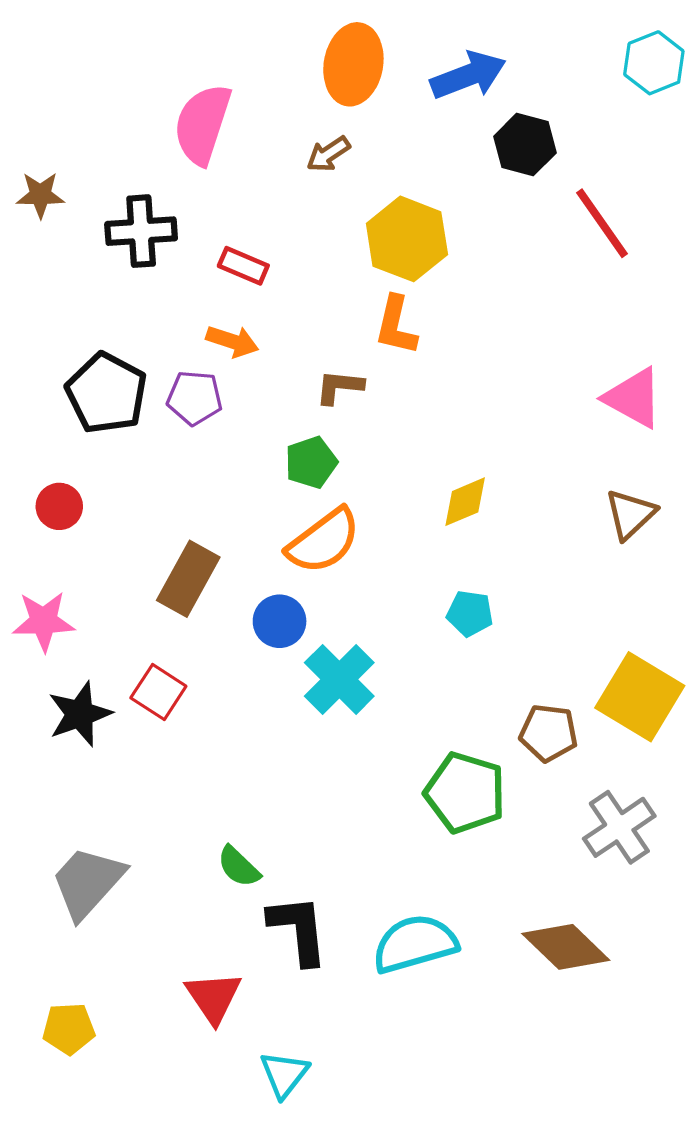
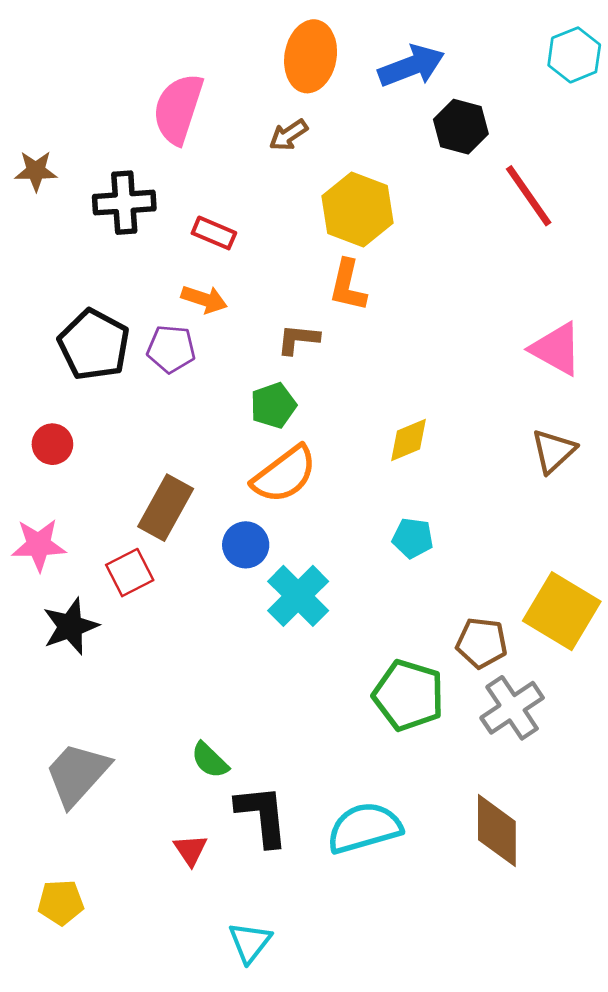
red square: (158, 692) -> (130, 573), moved, turned 30
gray cross: (619, 827) -> (512, 708), moved
brown diamond: (566, 947) -> (497, 831), turned 46
red triangle: (213, 997) -> (190, 850), moved, size x0.7

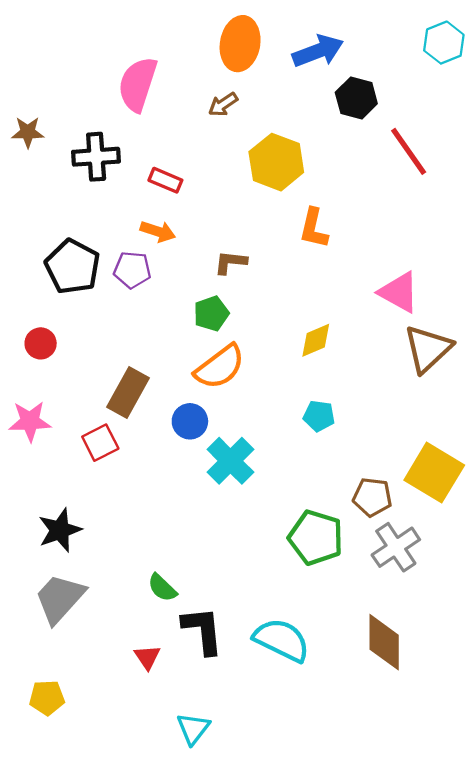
orange L-shape: (348, 285) -> (314, 228), moved
pink triangle: (556, 349) -> (399, 292), moved
brown triangle: (553, 451) -> (428, 349), size x1.4
black star: (70, 626) -> (60, 530), moved
cyan semicircle: (364, 828) -> (282, 640), turned 42

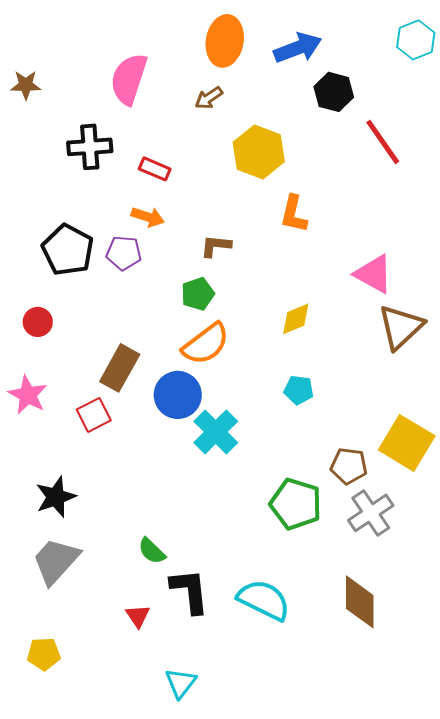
brown star: (28, 132) -> (26, 85), moved
pink star: (30, 421) -> (28, 395), turned 30
blue circle: (190, 421) -> (178, 395), size x1.4

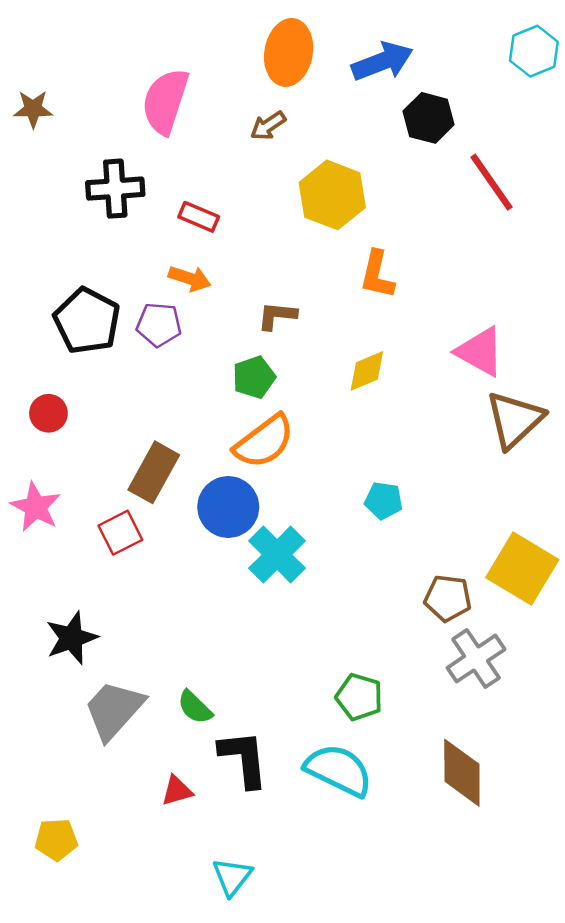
yellow diamond: (296, 319) -> (367, 371), moved
green pentagon: (296, 504) -> (359, 697), moved, size x0.7
gray trapezoid: (56, 561) -> (114, 710), moved
red triangle: (138, 616) -> (177, 791), turned 48

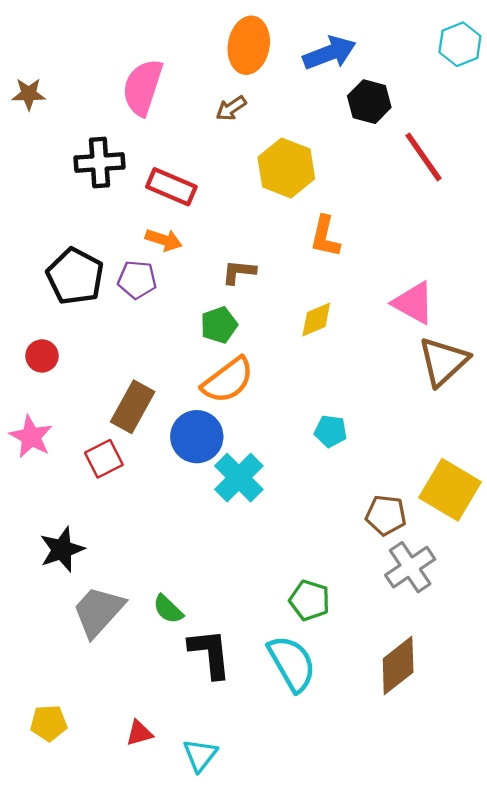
red rectangle: (199, 217) -> (171, 187), size x1.4
cyan semicircle: (339, 770) -> (292, 663), turned 34
brown diamond: (462, 773) -> (398, 666), turned 52
red triangle: (177, 791) -> (139, 733), moved

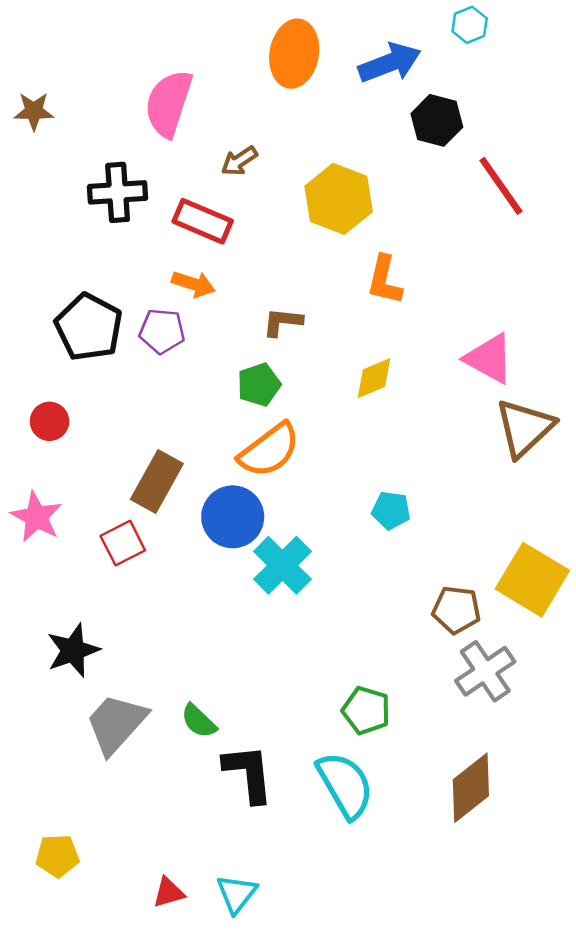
cyan hexagon: (460, 44) -> (470, 25), moved, size x0.7
brown arrow: (231, 108) -> (239, 161), moved
red triangle: (139, 733) -> (169, 892), moved

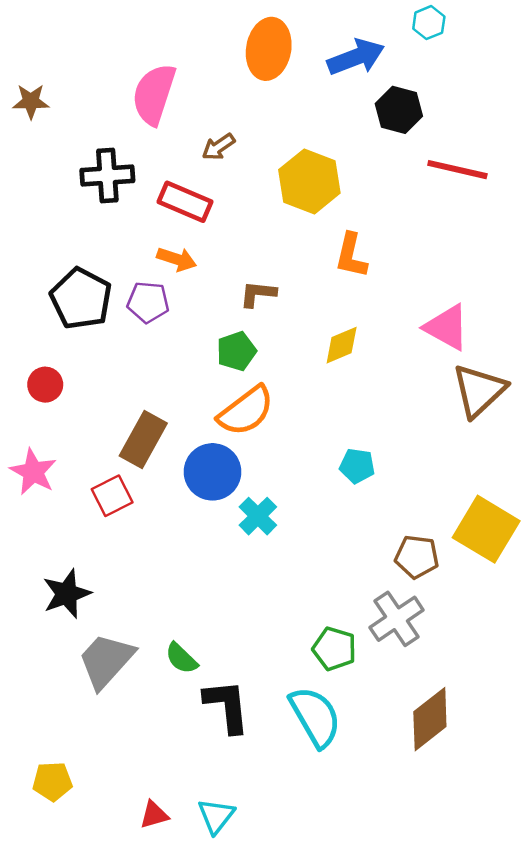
red line: (501, 186) -> (457, 170), turned -42
cyan cross: (282, 565) -> (258, 516), size x0.7
gray cross: (485, 671) -> (397, 619), moved

